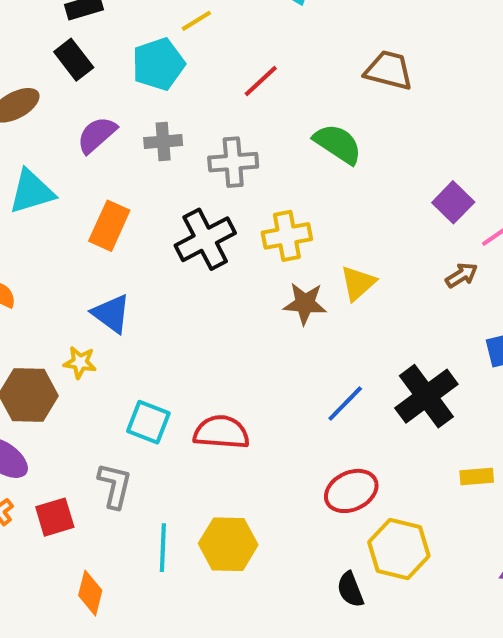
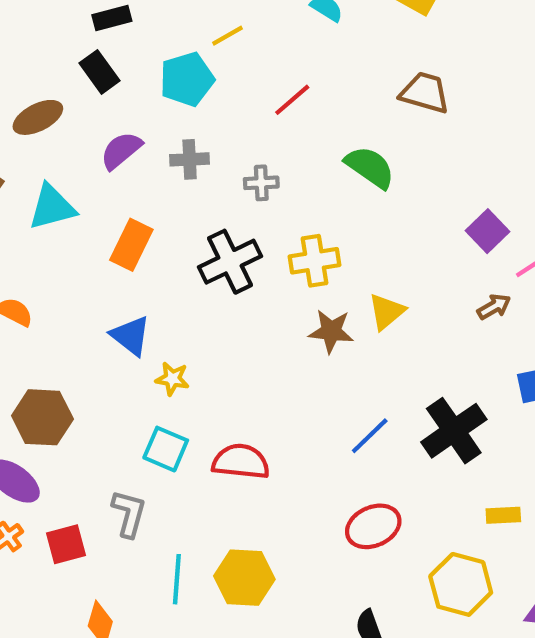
gray cross: (233, 162) -> (261, 183), size x0.7
yellow star: (80, 362) -> (172, 379), moved
yellow hexagon: (399, 549) -> (461, 584), moved

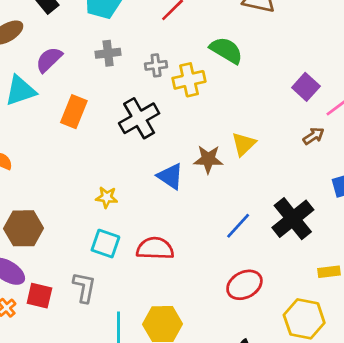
purple semicircle: (121, 150) -> (49, 60), moved
yellow cross: (315, 261) -> (189, 80), moved
blue triangle: (131, 336) -> (170, 176), moved
red square: (66, 544) -> (39, 296), moved, turned 32

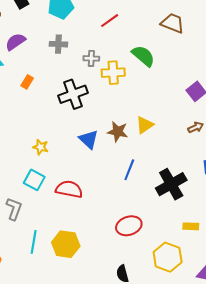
orange rectangle: (74, 112) -> (27, 82), size x0.6
blue line: (238, 226) -> (129, 170), moved, turned -30

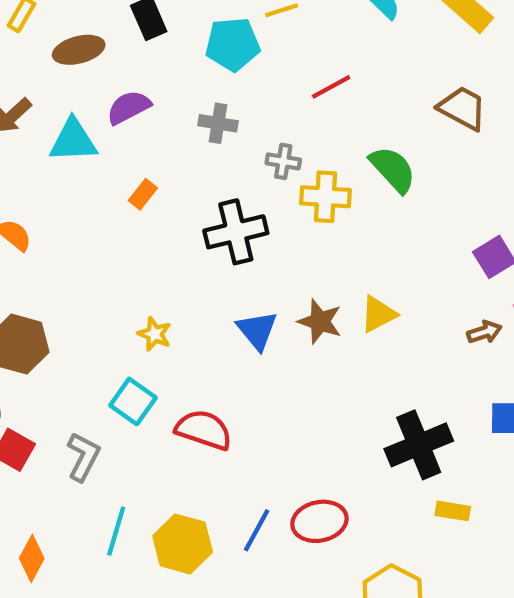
blue line: (129, 170) -> (257, 530), moved
yellow rectangle: (191, 226) -> (453, 511), moved

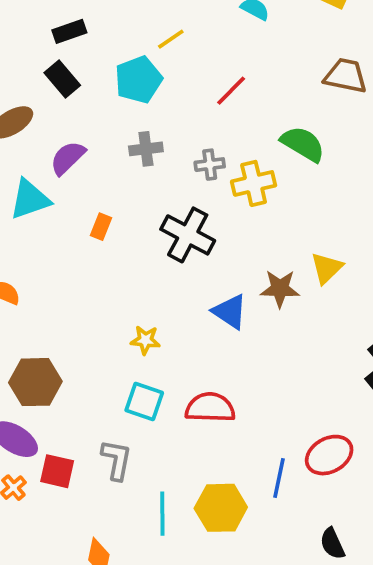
black cross: (236, 232) -> (188, 235), turned -32

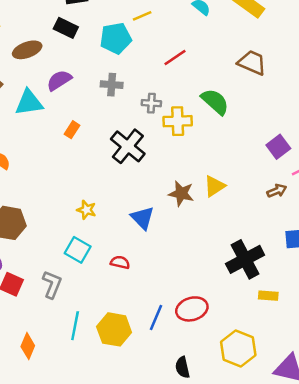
black rectangle: (62, 79) -> (66, 28), turned -35
blue triangle: (230, 312) -> (142, 218), moved
red semicircle: (210, 407) -> (120, 262), size x0.6

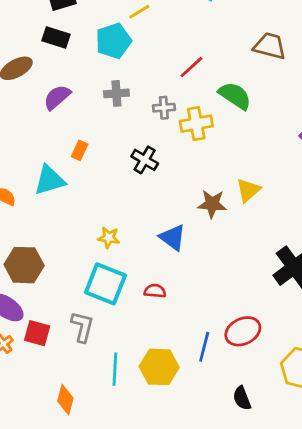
red line: (175, 57) -> (191, 67), moved
cyan triangle: (29, 103) -> (49, 180), moved
black cross: (128, 146) -> (145, 160), size x0.7
cyan square: (78, 250) -> (105, 284), size x1.4

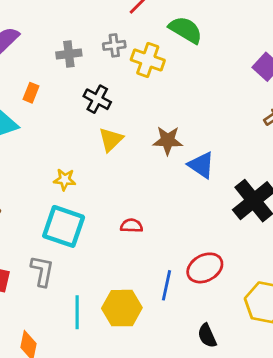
gray cross: (116, 93) -> (69, 54), moved
yellow cross: (196, 124) -> (148, 60), turned 32
yellow triangle: (248, 190) -> (111, 140), moved
blue triangle: (173, 237) -> (201, 165), moved
red semicircle: (155, 291) -> (131, 226), moved

